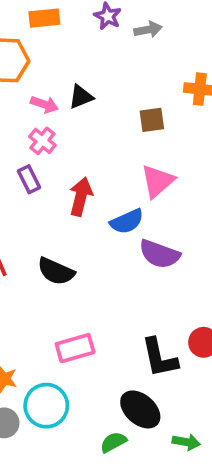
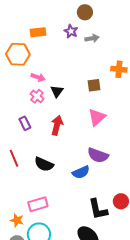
black triangle: (81, 97) -> (57, 91), moved, turned -32
purple rectangle: (29, 179) -> (25, 123), moved
blue semicircle: (127, 221) -> (81, 172), moved
pink rectangle: (75, 348) -> (38, 204), moved

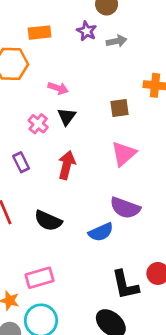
pink arrow: (38, 77) -> (58, 88), moved

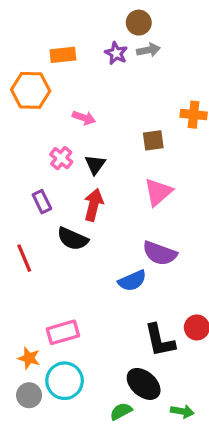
gray arrow: (117, 41) -> (148, 50), moved
black triangle: (67, 117) -> (95, 165), moved
black semicircle: (48, 221) -> (73, 239), moved

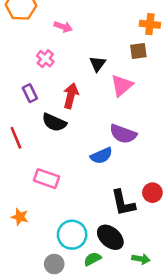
brown square: (153, 140) -> (138, 51), moved
black triangle: (95, 165) -> (98, 64), moved
pink rectangle: (63, 332) -> (47, 179), moved, turned 35
cyan circle: (65, 381) -> (72, 235), moved
gray circle: (29, 395) -> (54, 264), moved

